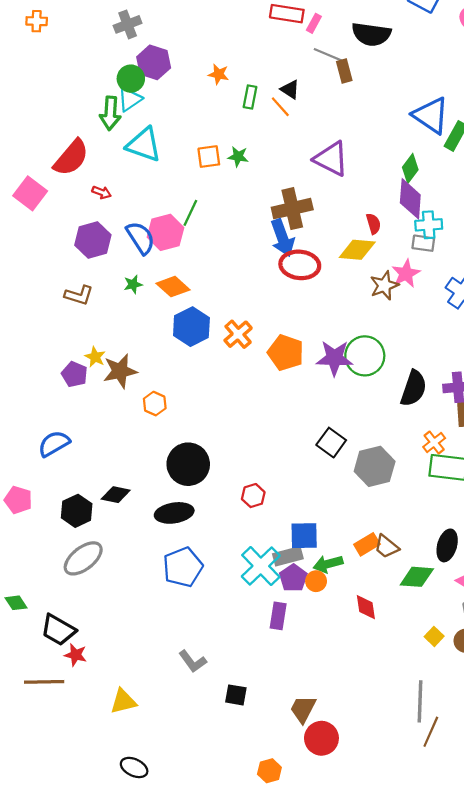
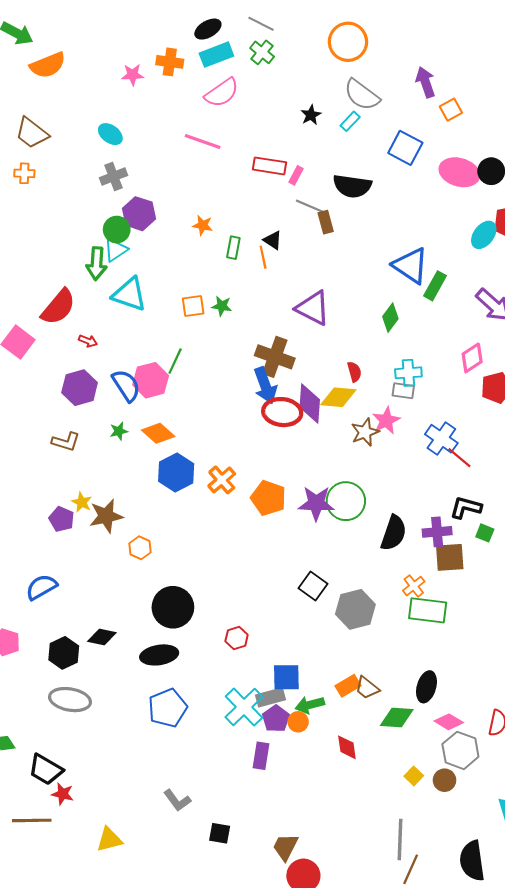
orange line: (280, 107) -> (263, 257), turned 30
purple diamond: (410, 199) -> (310, 404), moved
brown cross: (292, 209) -> (275, 357), turned 33
gray ellipse: (83, 558) -> (70, 700), turned 48

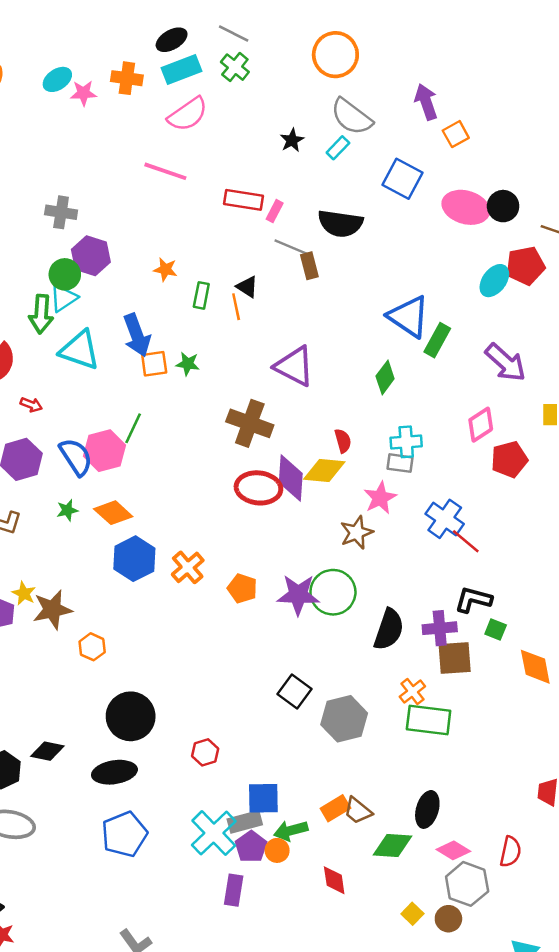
cyan ellipse: (110, 134) -> (57, 79), moved, turned -70
gray cross: (114, 177) -> (61, 212), turned 30
blue arrow: (265, 386) -> (137, 335), moved
brown star: (365, 432) -> (357, 533), moved
orange pentagon: (268, 498) -> (242, 588), size x0.7

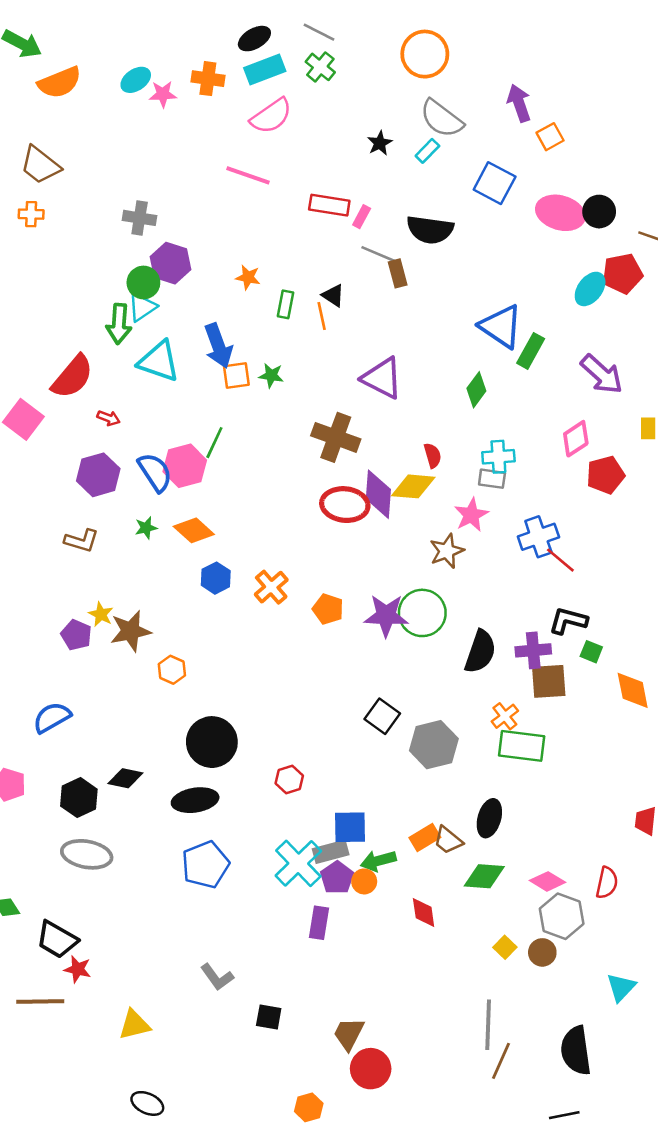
blue cross: (445, 519) -> (538, 537), turned 36
blue hexagon: (134, 559) -> (216, 578), size x0.7
black ellipse: (427, 809) -> (489, 818), moved

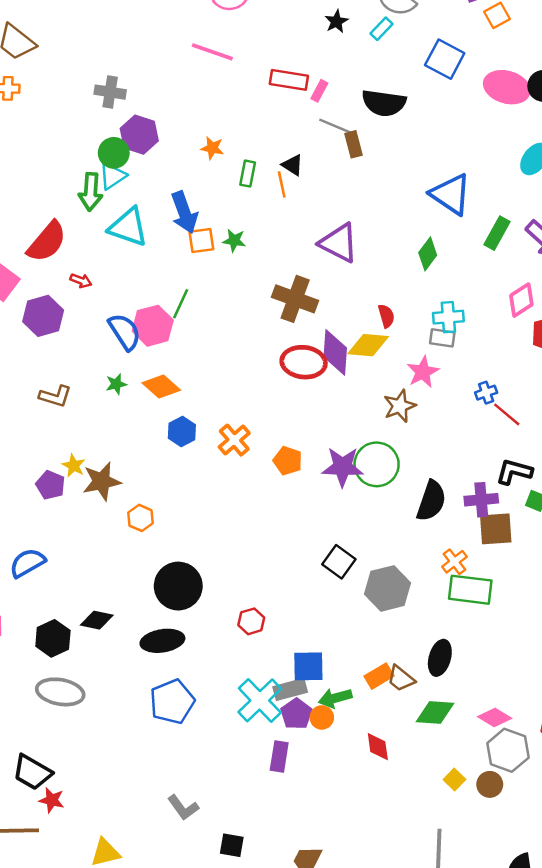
green rectangle: (531, 351) -> (497, 233), moved
purple hexagon: (98, 475) -> (43, 316), moved
blue cross: (538, 537) -> (486, 393), size x0.6

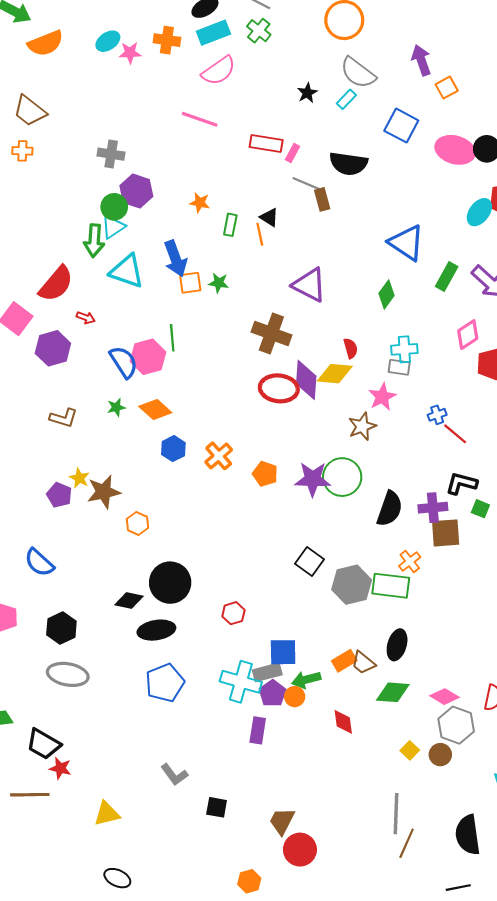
green line: (181, 304) -> (172, 338), turned -30
blue semicircle: (27, 563) -> (39, 563), turned -108
green rectangle: (470, 590) -> (391, 586), moved
black diamond: (97, 620) -> (129, 601), moved
cyan cross: (260, 700) -> (241, 682), turned -30

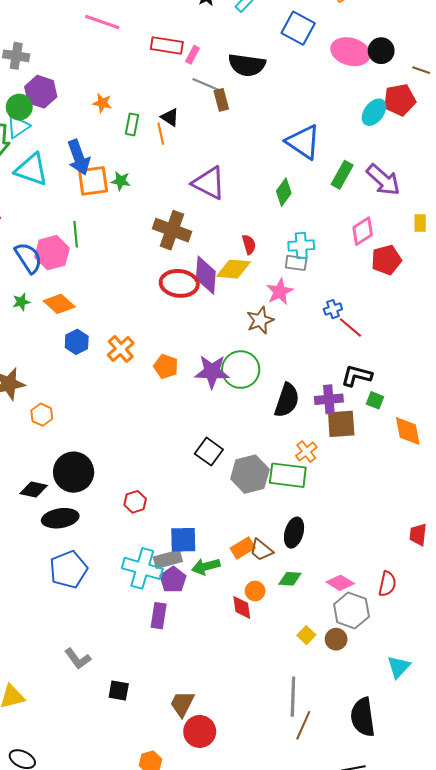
orange square: (190, 283) -> (93, 181), size x1.4
green diamond: (393, 692) -> (290, 579), size x0.7
orange circle: (295, 697) -> (255, 591), moved

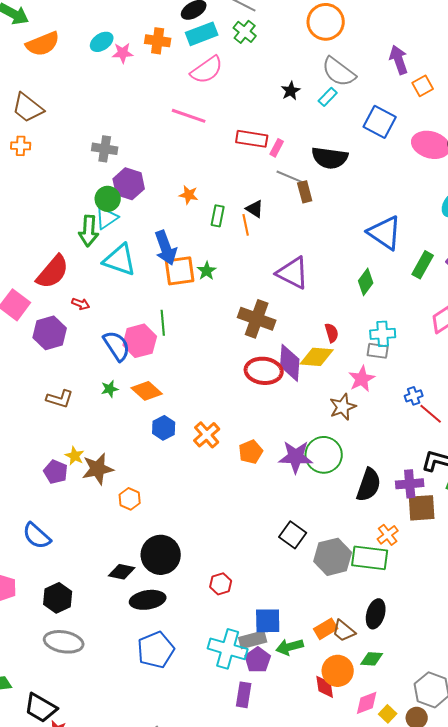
green star: (121, 181) -> (207, 271), turned 30
orange pentagon: (166, 366) -> (251, 452), turned 30
pink diamond: (340, 583) -> (367, 703), moved, turned -52
orange circle: (255, 591) -> (338, 671), size x1.6

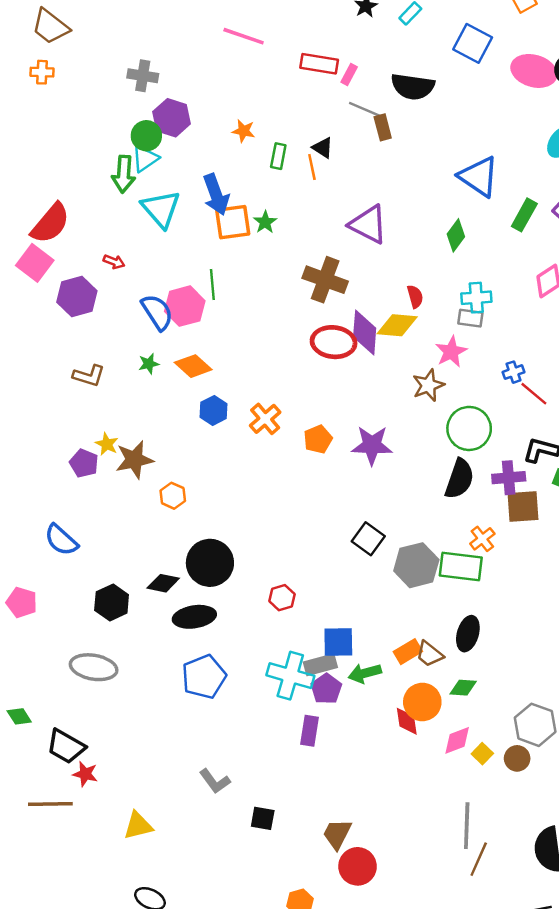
cyan triangle: (120, 260) -> (161, 209), turned 30
red semicircle: (53, 272) -> (50, 223), moved
green circle: (324, 455) -> (469, 428), moved
black hexagon: (58, 598) -> (112, 602), moved

